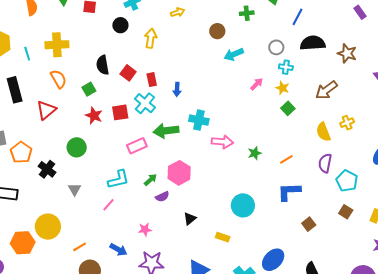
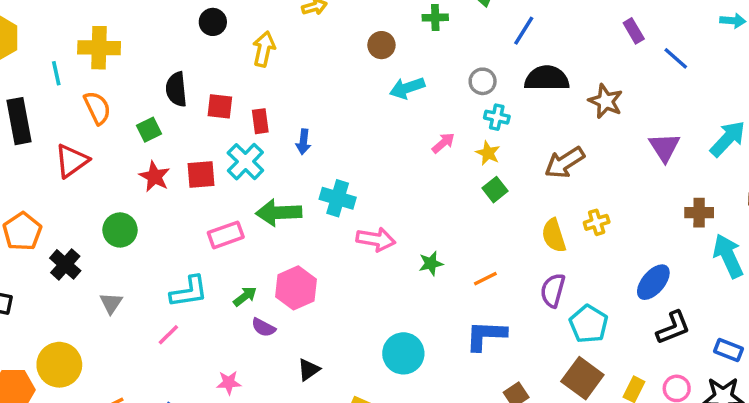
cyan line: (27, 54) -> (56, 73), moved
red square: (128, 73) -> (220, 106), turned -35
purple semicircle: (162, 197) -> (263, 327), turned 48
brown square: (346, 212) -> (582, 378), size x1.6

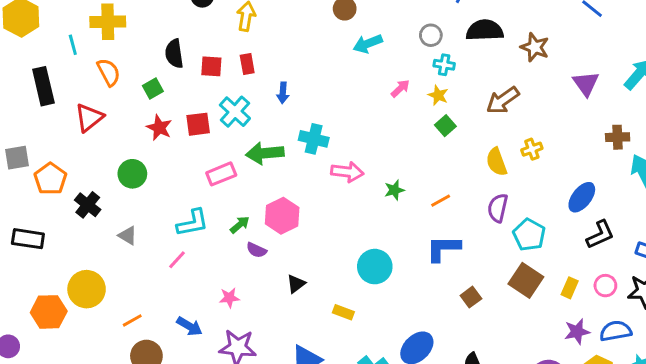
red rectangle: (260, 121) -> (247, 64), moved
gray triangle: (111, 303) -> (128, 236), turned -30

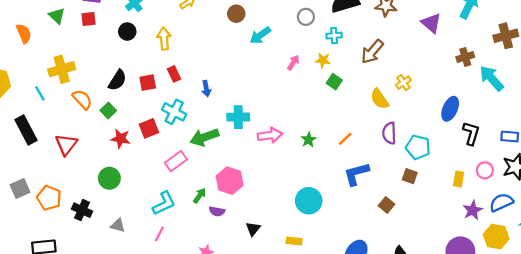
black semicircle: (174, 54) -> (117, 80), turned -125
cyan cross: (444, 65) -> (334, 36), moved
orange semicircle: (109, 72) -> (82, 99), moved
black L-shape: (600, 235) -> (471, 133), turned -35
brown square: (526, 280) -> (410, 176), moved, size x0.6

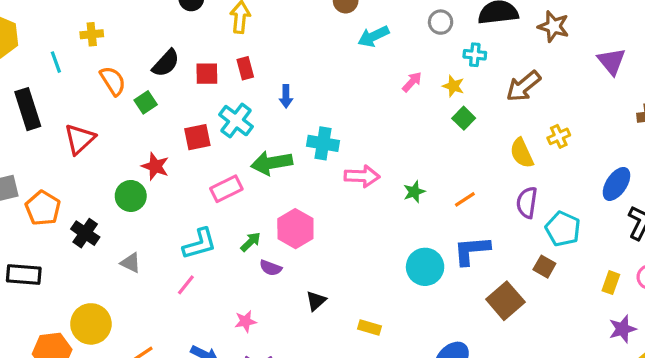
yellow cross: (62, 69) -> (92, 34), size x0.6
red star: (121, 139) -> (155, 166), moved
cyan circle: (309, 201) -> (425, 267), moved
brown square: (386, 205) -> (505, 301), size x1.6

